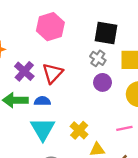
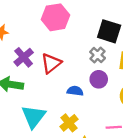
blue semicircle: (42, 101) -> (75, 91), moved

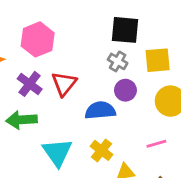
pink hexagon: (55, 17) -> (38, 39), moved
blue semicircle: (75, 91) -> (100, 110), size x1.5

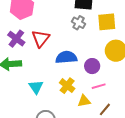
purple circle: (125, 90) -> (92, 66), moved
pink line: (156, 144) -> (99, 86), moved
cyan triangle: (57, 152) -> (36, 87), size x0.7

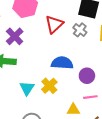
red triangle: (41, 38) -> (54, 24), moved
yellow cross: (67, 86) -> (49, 86), moved

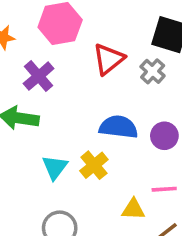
purple circle: (87, 76) -> (164, 136), moved

